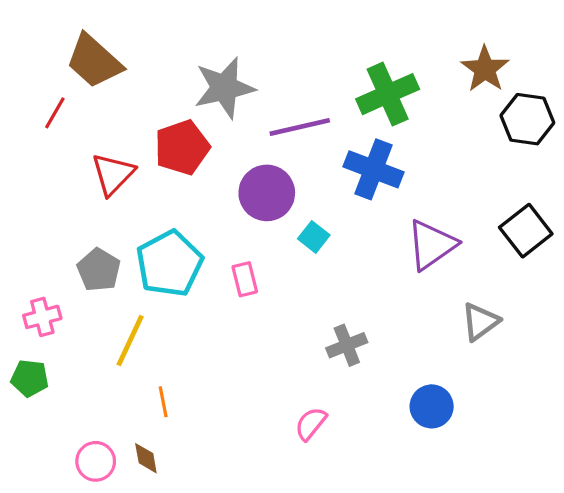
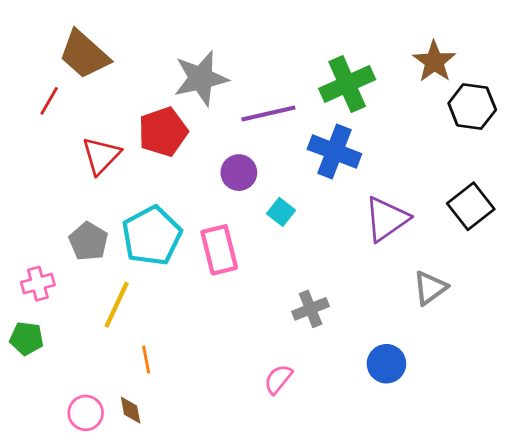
purple circle: (267, 193) -> (239, 173), size x0.7
pink rectangle: (245, 279) -> (219, 250), size x1.6

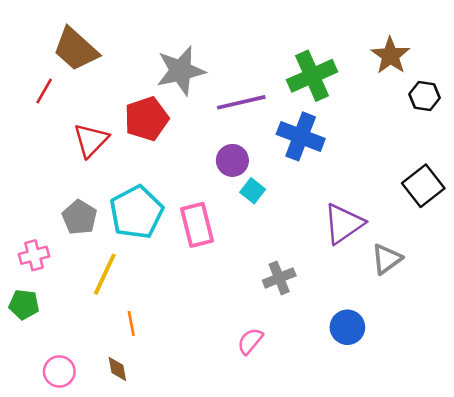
black hexagon: (472, 106) -> (425, 96), size x0.7
purple circle: (239, 173) -> (232, 160), moved
purple triangle: (386, 219) -> (344, 224), moved
pink circle: (86, 413) -> (59, 371), moved

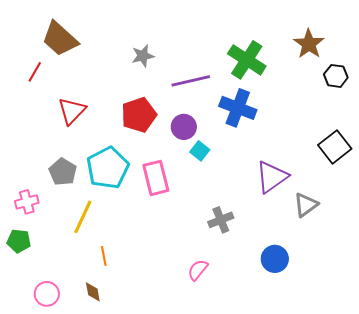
gray star: (181, 71) -> (143, 56), size x0.6
green cross: (312, 76) -> (247, 60), turned -33
red pentagon: (146, 119) -> (139, 115), moved

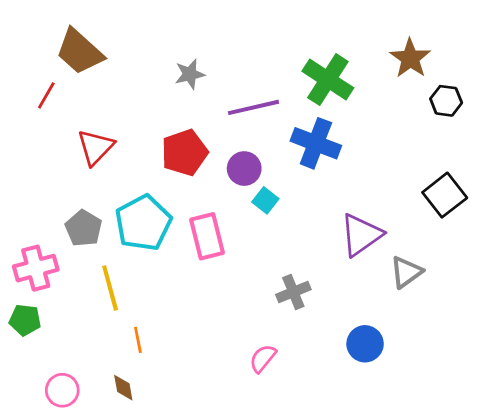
pink cross: (27, 202) -> (36, 268), size x1.4
yellow line: (83, 217) -> (110, 288), turned -40

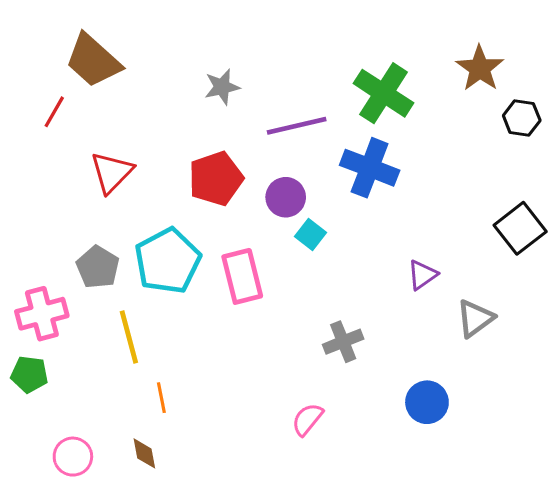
purple triangle: (361, 235) -> (422, 275), size x0.6

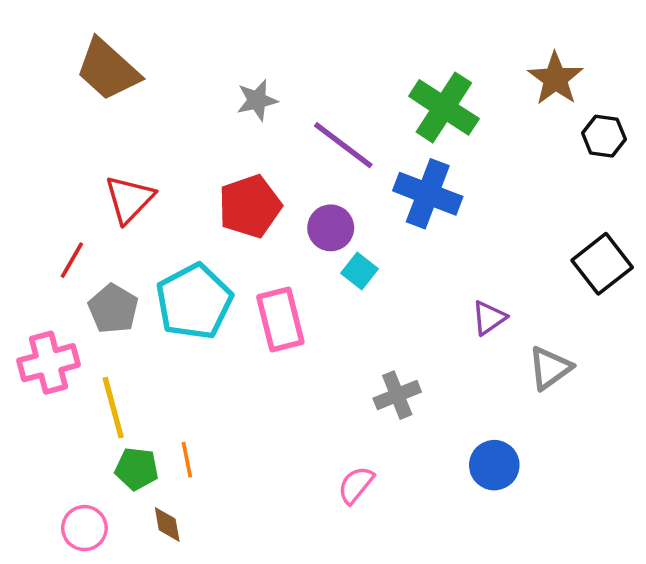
red line: (54, 112) -> (72, 260), moved
purple line: (297, 126) -> (343, 145), turned 50
yellow line: (129, 337) -> (113, 408), moved
green pentagon: (29, 374) -> (137, 469), moved

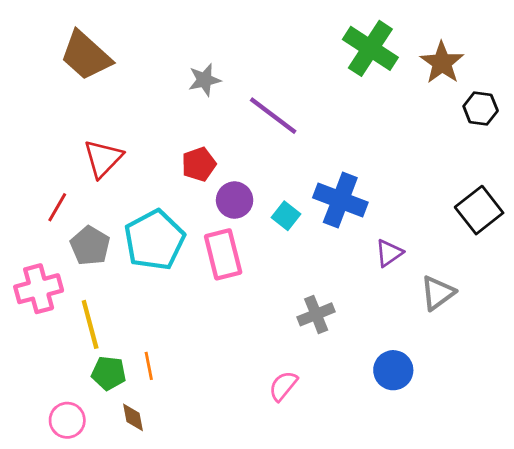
green cross: (444, 107) -> (370, 48), moved
blue cross: (428, 194) -> (340, 200), moved
red pentagon: (250, 206) -> (199, 164), size x0.7
purple circle: (331, 228) -> (235, 200), moved

